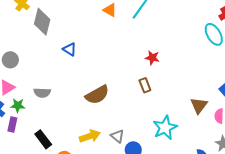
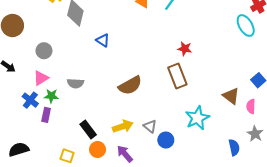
brown rectangle: (145, 85) -> (177, 76), size x1.6
brown triangle: (199, 105) -> (231, 96), turned -30
black rectangle: (43, 139) -> (88, 130), moved

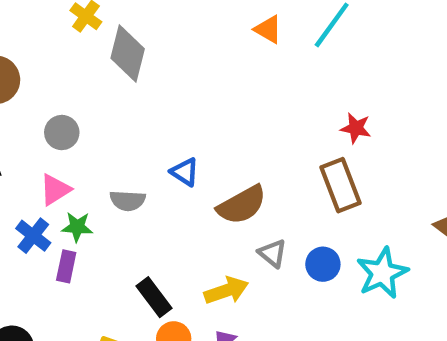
blue triangle: (103, 40) -> (185, 172), moved
gray triangle: (150, 126) -> (272, 253), moved
blue circle: (166, 140) -> (323, 264), moved

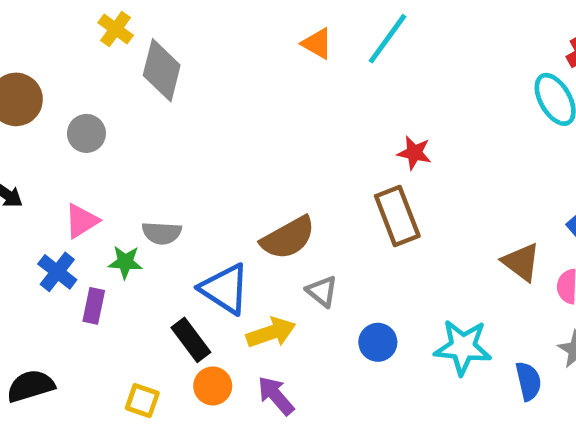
gray circle: (62, 133) -> (86, 133), moved
blue triangle: (185, 172) -> (225, 289), moved, size x1.6
green star: (77, 227) -> (125, 262), moved
blue circle: (323, 264) -> (378, 342), moved
cyan star: (382, 273) -> (463, 347), moved, turned 30

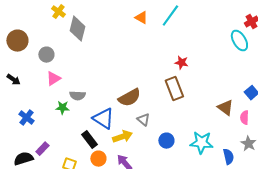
pink triangle: (82, 221) -> (53, 79), moved
blue cross: (57, 272) -> (26, 118), moved
purple rectangle: (94, 306) -> (42, 149), moved, turned 32

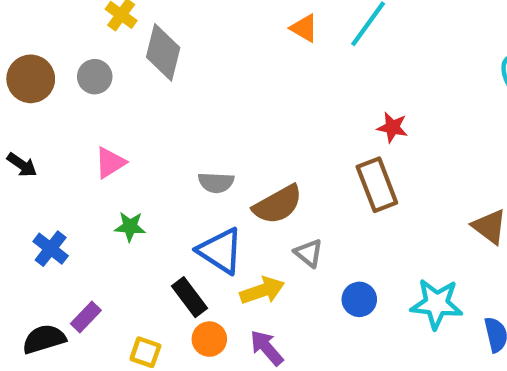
gray circle: (46, 55) -> (95, 77), moved
gray semicircle: (77, 96) -> (216, 183), moved

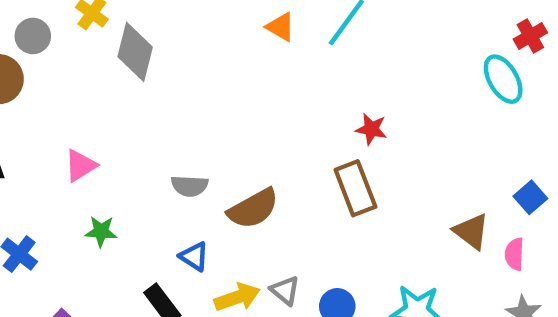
gray circle: (95, 77) -> (33, 36), moved
blue triangle: (220, 251) -> (194, 256), size x0.6
gray triangle: (309, 253) -> (285, 290), moved

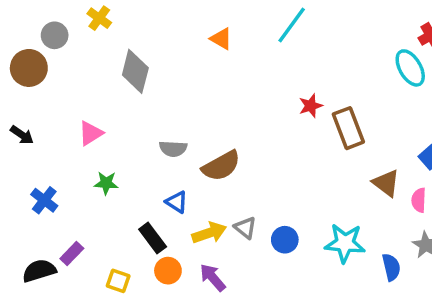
orange triangle: (280, 27) -> (221, 39), moved
gray diamond: (135, 52) -> (135, 71), moved
red star: (371, 129) -> (311, 106), turned -30
brown rectangle: (355, 188) -> (348, 128), moved

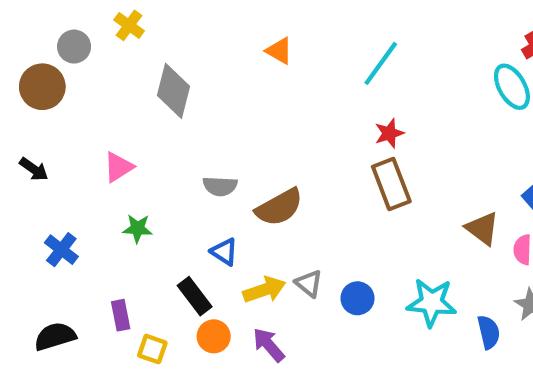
cyan line: (292, 25) -> (381, 63), moved
brown rectangle: (348, 128) -> (391, 184), moved
purple rectangle: (72, 253) -> (121, 315), moved, turned -55

